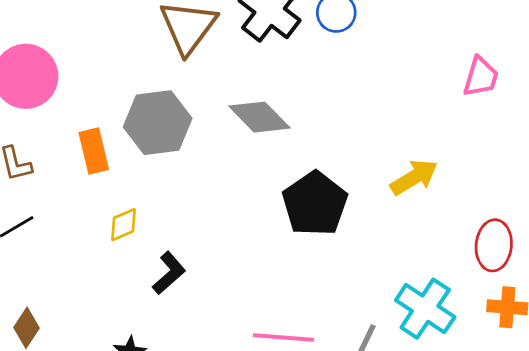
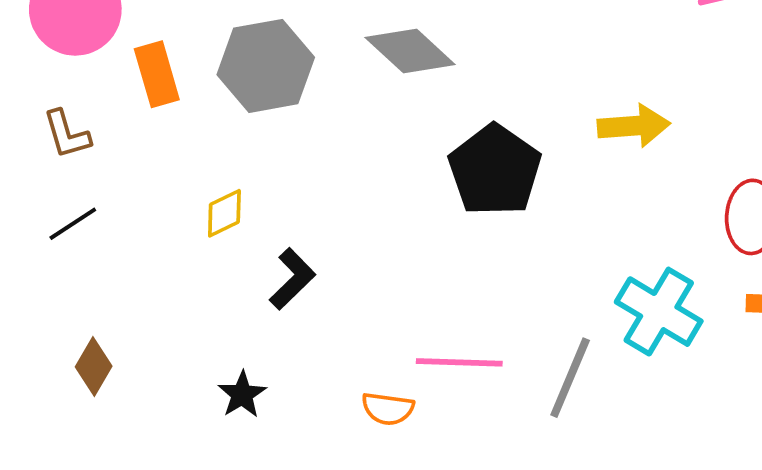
orange rectangle: (94, 151) -> (157, 74), moved
yellow arrow: (414, 177) -> (634, 126), turned 30

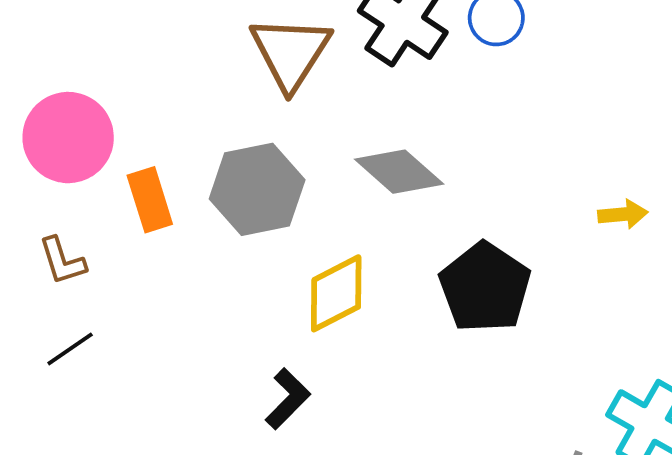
yellow arrow: (634, 126) -> (623, 214), moved, size x0.7
yellow diamond: (224, 213) -> (336, 293), moved, size x1.6

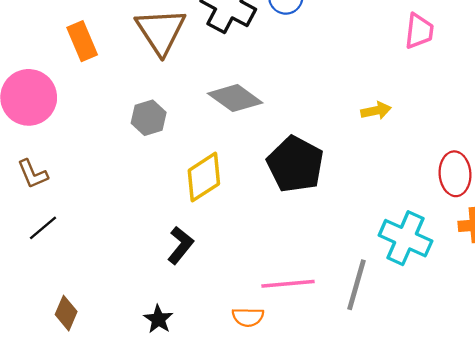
gray hexagon: (257, 189) -> (149, 118), size x0.6
orange rectangle: (150, 200) -> (82, 41), moved

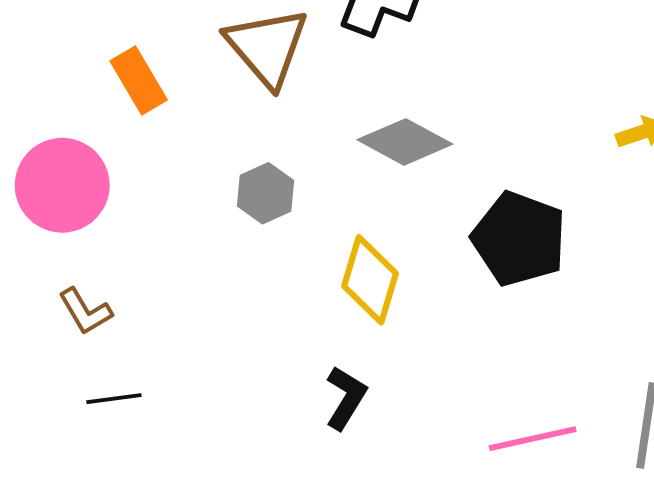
yellow diamond: (204, 177) -> (370, 280), turned -33
black line: (43, 228) -> (114, 399), turned 40

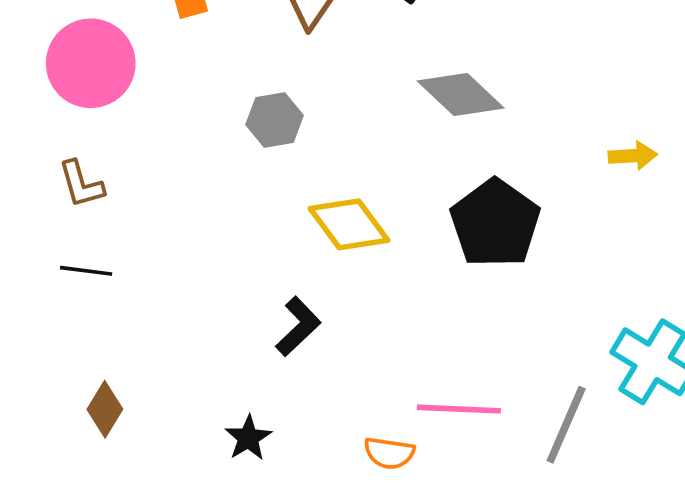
gray diamond: (405, 142) -> (461, 94), moved
yellow diamond: (370, 280) -> (349, 224), turned -68

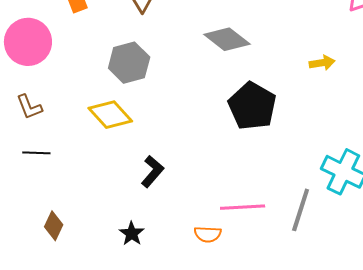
gray hexagon: (275, 120) -> (129, 63), size x1.4
yellow diamond: (349, 224) -> (110, 115), moved

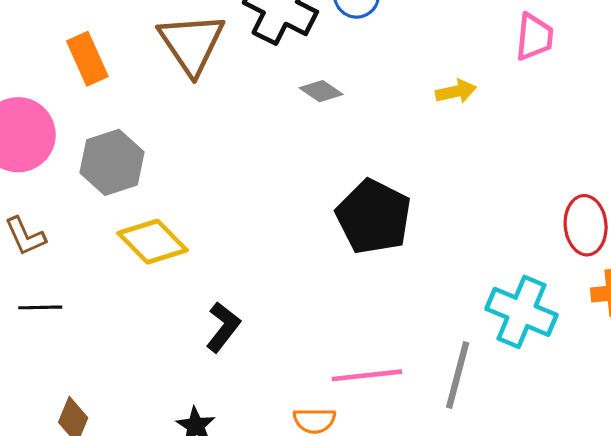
gray diamond: (227, 39) -> (321, 91), moved, size x0.6
gray hexagon: (129, 63) -> (112, 162), moved
yellow arrow: (322, 63) -> (456, 91), moved

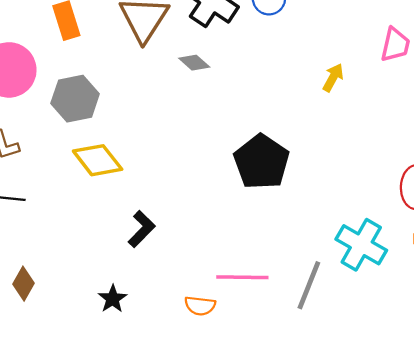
gray diamond: (321, 91) -> (194, 63), moved
yellow arrow: (456, 91) -> (333, 78), turned -56

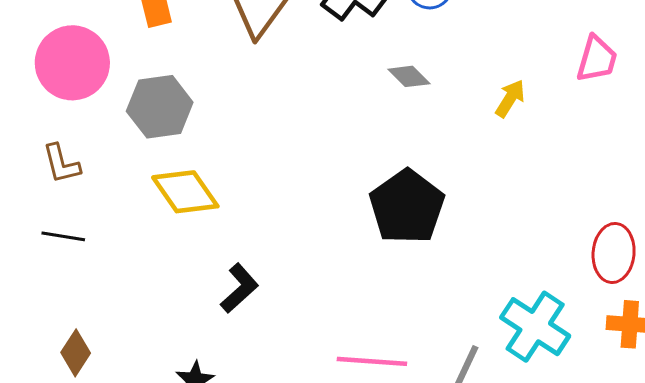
gray diamond: (194, 63) -> (409, 76), moved

